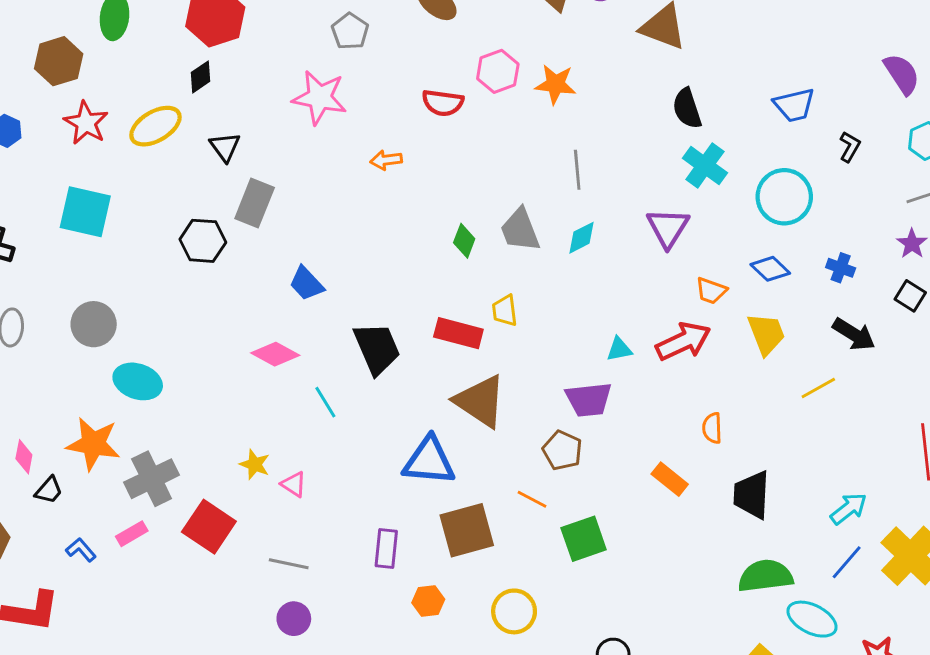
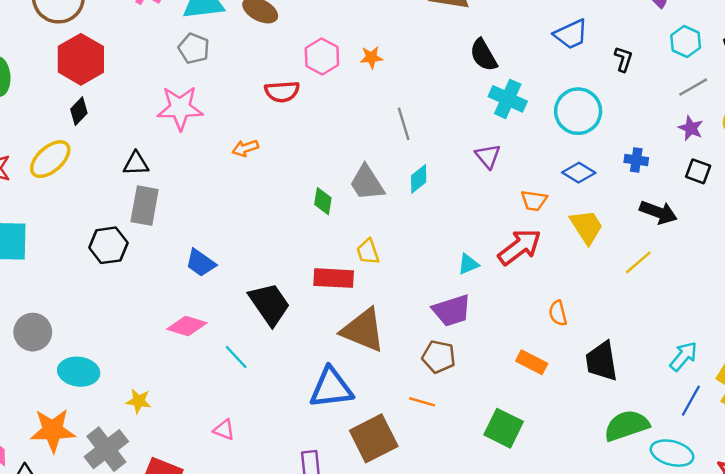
orange star: (555, 84) -> (371, 57), size x0.7
black triangle: (225, 147) -> (136, 164), moved, turned -44
purple triangle: (668, 228) -> (488, 156), size x0.7
yellow star: (255, 464) -> (139, 401), moved
green square: (584, 539) -> (504, 428), moved, turned -33

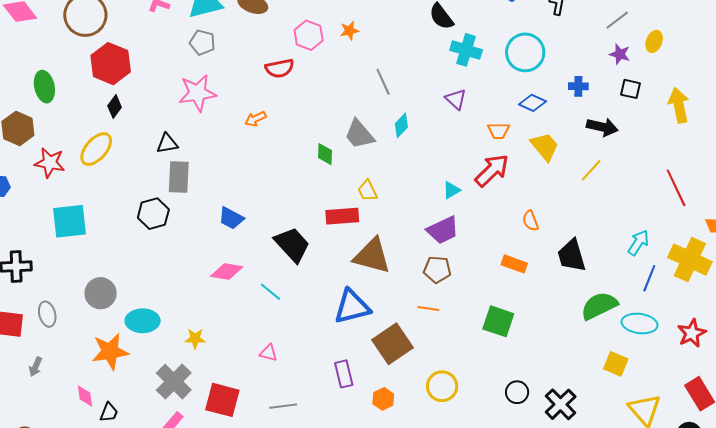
orange star: (53, 430) -> (110, 351), moved

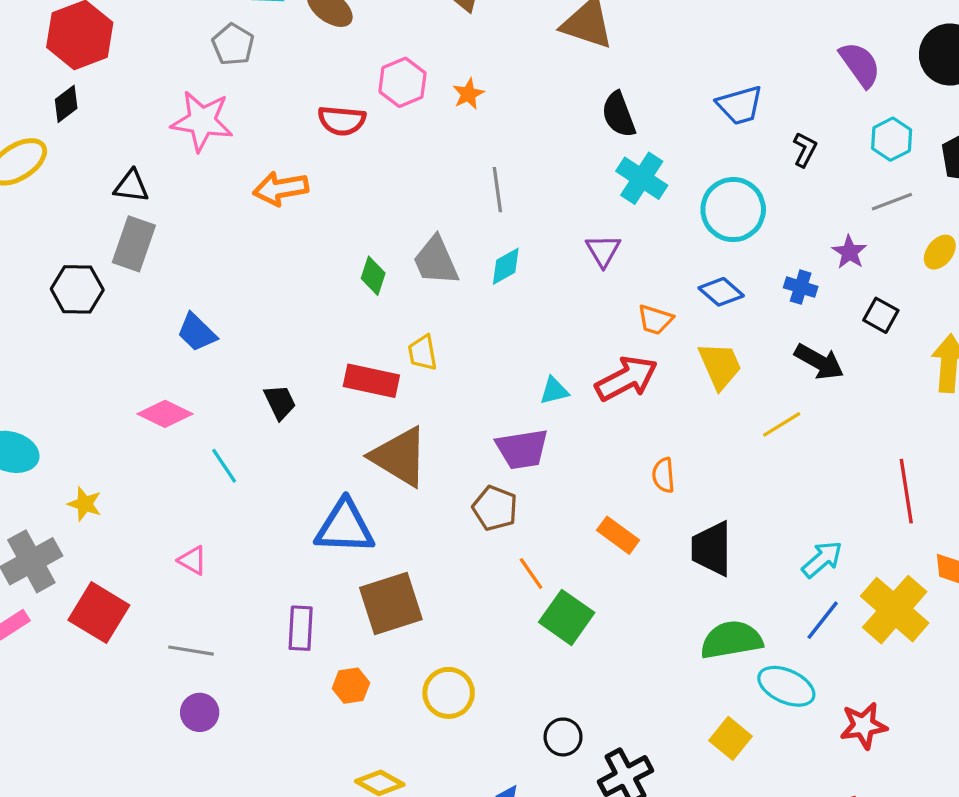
orange star: (349, 31) -> (468, 94), turned -30
purple star: (620, 54) -> (849, 252), moved
orange arrow: (255, 119) -> (281, 189), size x1.5
black trapezoid: (292, 245) -> (280, 402), size x0.6
orange line: (428, 308) -> (531, 574), moved, turned 30

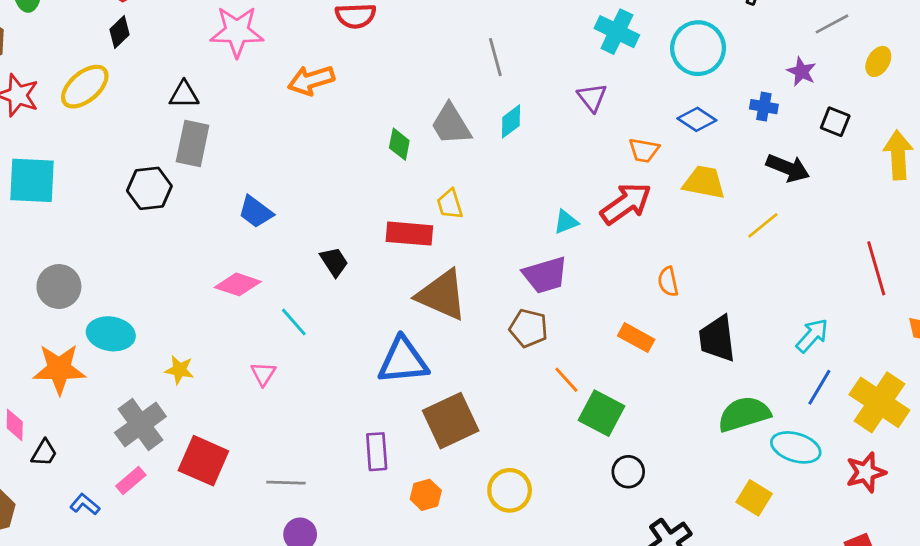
yellow trapezoid: (720, 366) -> (704, 182), turned -48
pink triangle: (193, 560) -> (263, 374), moved, turned 40
yellow cross: (895, 610) -> (879, 402), moved
black circle: (563, 737) -> (628, 472), moved

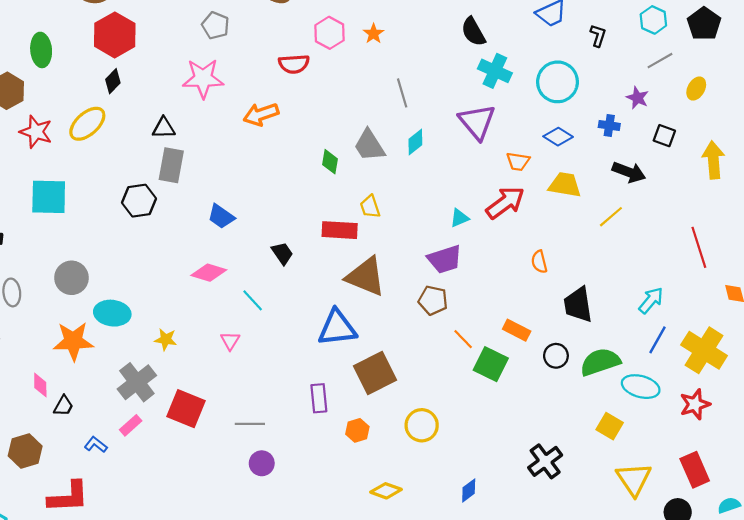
purple triangle: (592, 97) -> (477, 122), size x1.6
orange rectangle: (636, 338) -> (517, 330), moved
black circle: (628, 472) -> (556, 356), moved

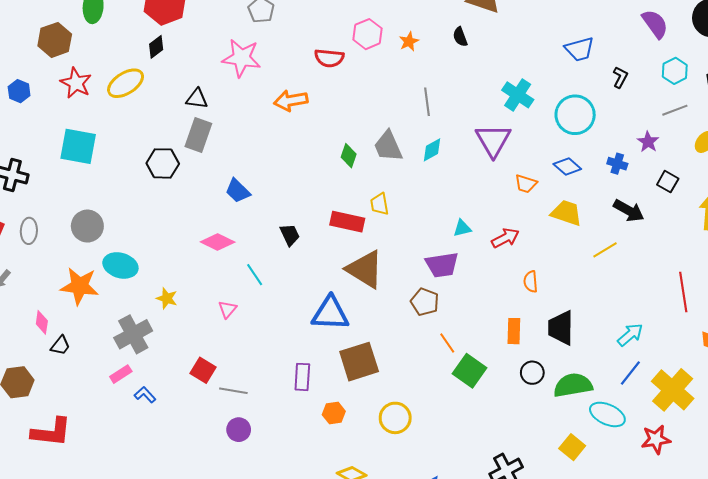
black semicircle: (473, 32) -> (460, 37), moved, size x0.7
red arrow: (505, 203) -> (505, 238), moved, size x0.7
orange rectangle: (517, 330) -> (514, 331), moved, turned 55
red square: (186, 409) -> (203, 370), moved, size x0.7
blue L-shape: (96, 445) -> (145, 395), moved

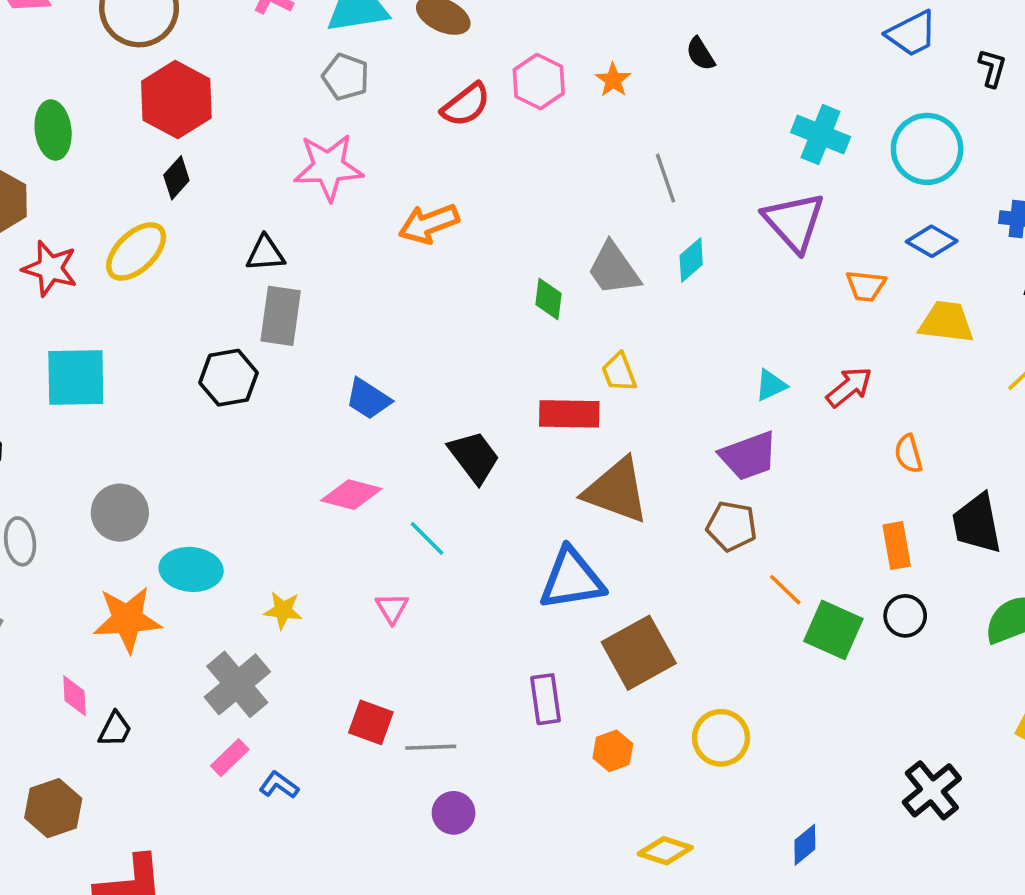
red semicircle: (329, 58) -> (466, 105), moved, turned -32
black trapezoid: (290, 235) -> (474, 457), size x1.4
black circle: (532, 373) -> (905, 616), moved

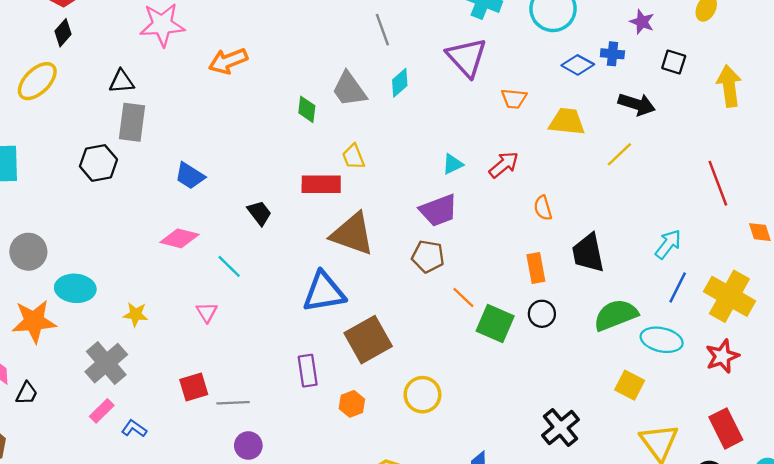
blue diamond: (932, 241) -> (578, 65), moved
black trapezoid: (474, 457) -> (259, 213), size x0.7
red square: (371, 722) -> (194, 387), turned -36

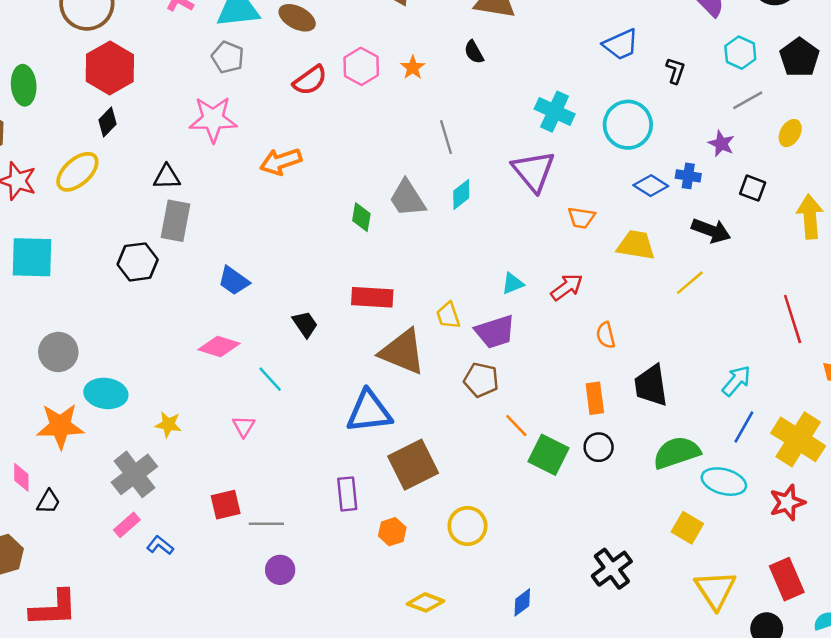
yellow trapezoid: (353, 157) -> (448, 315), moved

